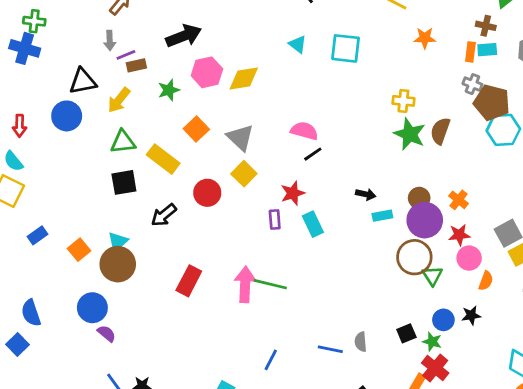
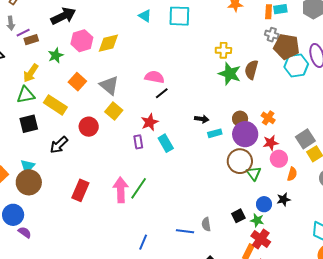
yellow arrow: (119, 100) -> (31, 73), moved
green line: (270, 284) -> (139, 188), turned -65

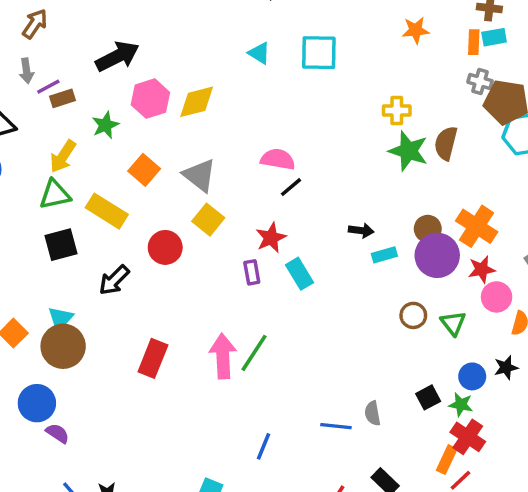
orange cross: (268, 118) -> (477, 226), size x1.6
brown circle: (240, 161) -> (413, 315), moved, size x0.6

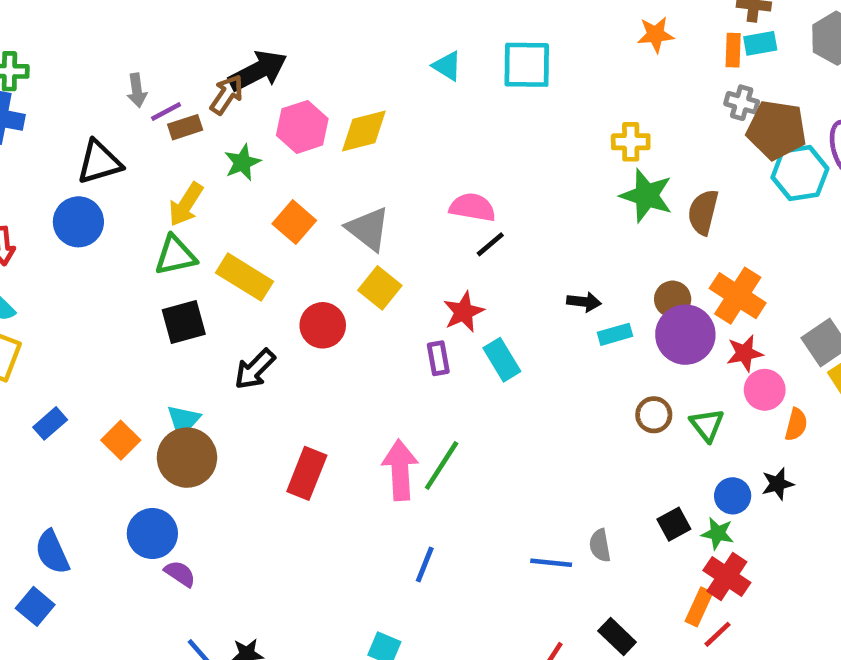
brown arrow: (35, 24) -> (227, 95), moved
brown semicircle: (446, 143) -> (703, 212), moved
blue line: (264, 446) -> (425, 564), moved

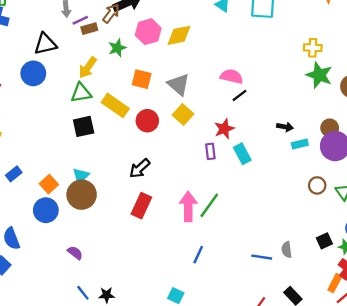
orange square: (294, 222) -> (142, 79), turned -30
red circle: (323, 325) -> (147, 121), moved
black arrow: (255, 369) -> (140, 168), moved
blue circle: (152, 534) -> (46, 210), moved

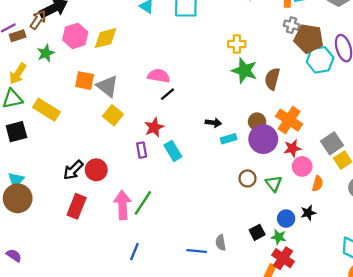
orange square: (142, 79) -> (85, 81), moved
red circle: (147, 121) -> (96, 170), moved

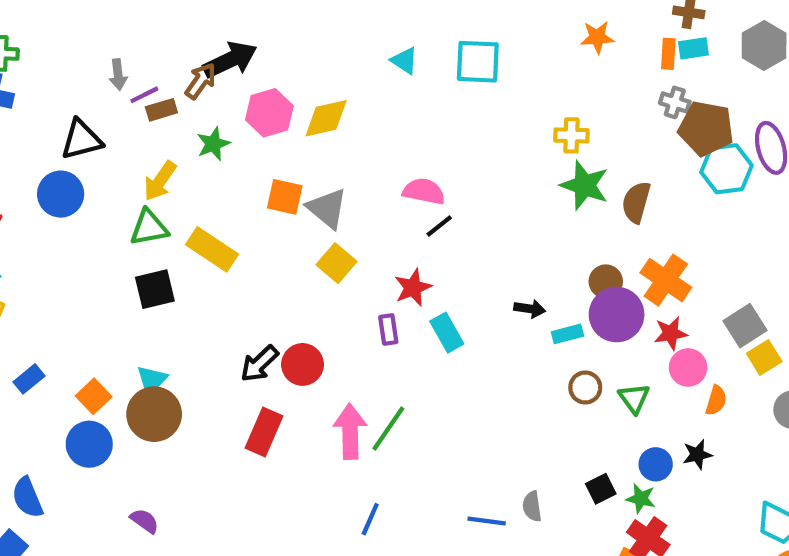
black arrow: (213, 123) -> (530, 309), moved
cyan rectangle: (229, 139) -> (567, 334), moved

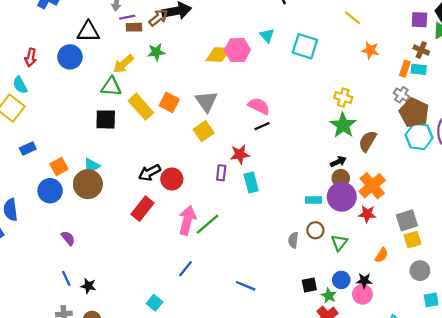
pink hexagon: (269, 113) -> (237, 50), moved
orange square: (285, 197) -> (169, 102), moved
black arrow: (530, 309) -> (338, 162), moved, turned -49
pink circle: (688, 368) -> (362, 294), moved
gray semicircle: (532, 506) -> (293, 240), moved

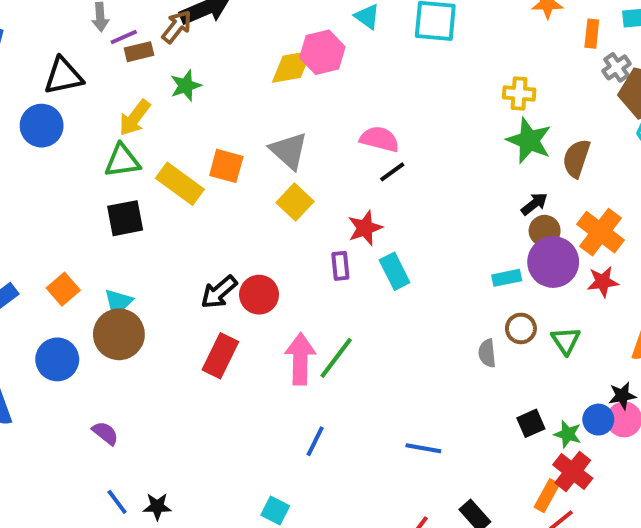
orange rectangle: (405, 69) -> (592, 34), moved
gray cross: (401, 95) -> (617, 67), turned 35
orange square: (59, 166) -> (63, 289), moved
blue circle: (341, 280) -> (598, 420), moved

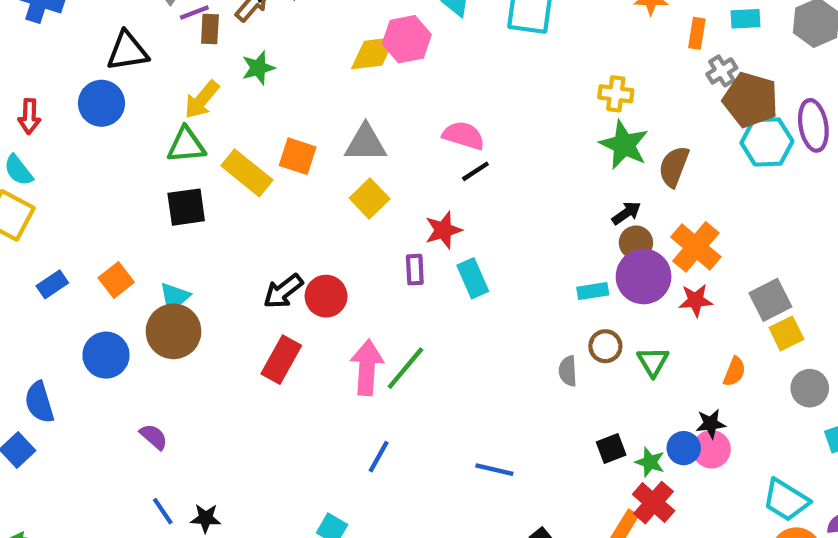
brown rectangle: (139, 52) -> (210, 29), turned -76
gray triangle: (289, 151) -> (366, 143), turned -45

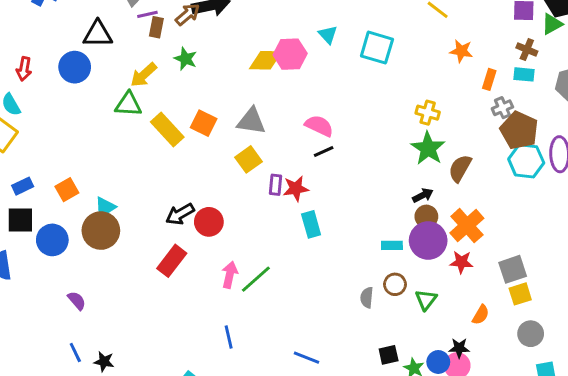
green star: (258, 68) -> (186, 59), turned 30
black square: (186, 207) -> (20, 220), moved
purple rectangle: (415, 270) -> (275, 185), moved
pink arrow: (367, 367) -> (230, 275), size x0.7
blue line: (379, 457) -> (229, 337), turned -50

